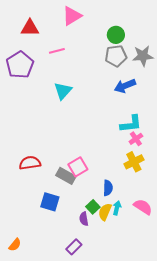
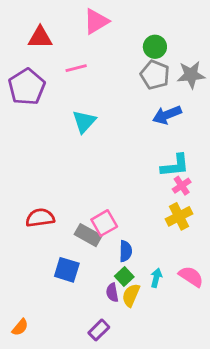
gray pentagon: (116, 56) -> (155, 75), turned 30
blue semicircle: (108, 188) -> (126, 251), moved
yellow semicircle: (105, 212) -> (131, 295), moved

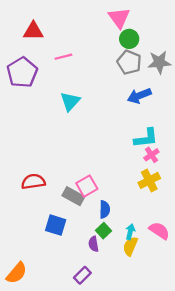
pink triangle: (96, 21) -> (119, 18), moved, turned -35
yellow semicircle: (131, 295) -> (130, 246), moved
orange semicircle: (20, 327) -> (17, 273), size x1.5

